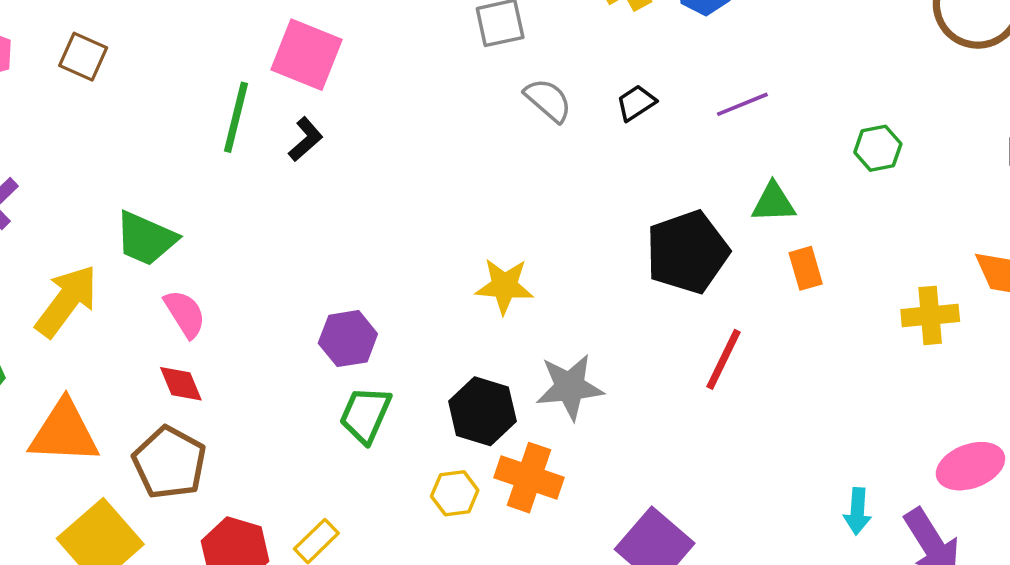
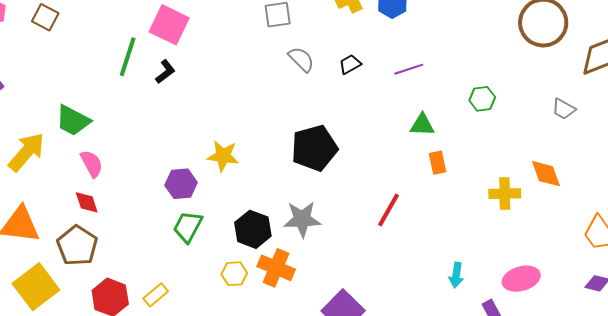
black pentagon: (687, 252) -> (314, 148), moved
yellow star: (504, 286) -> (223, 156), moved
cyan arrow: (857, 511) -> (456, 275), moved

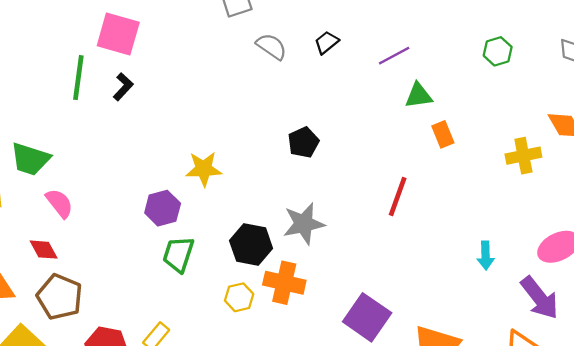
purple line: (409, 69) -> (394, 56), moved
green hexagon: (482, 99) -> (498, 51), moved
black pentagon: (314, 148) -> (303, 142), size x0.6
red diamond: (87, 202) -> (44, 250), moved

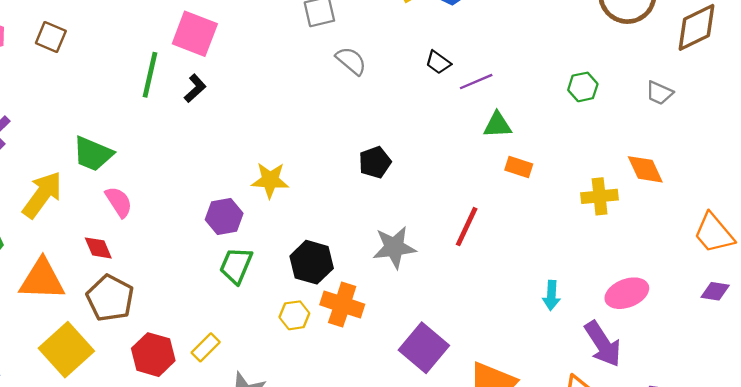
black trapezoid: (327, 42) -> (438, 62), moved, turned -110
orange rectangle: (443, 134) -> (519, 167), turned -55
gray star: (304, 224) -> (394, 247), moved

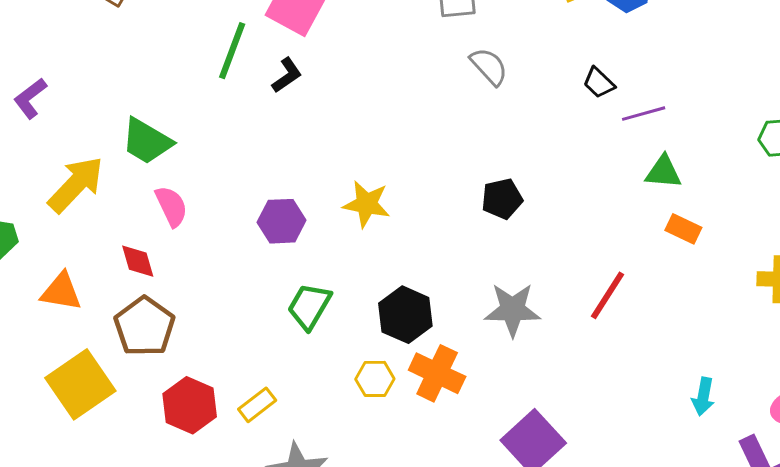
purple hexagon: (224, 217) -> (282, 221), moved
orange triangle: (42, 280) -> (61, 292), size x0.7

